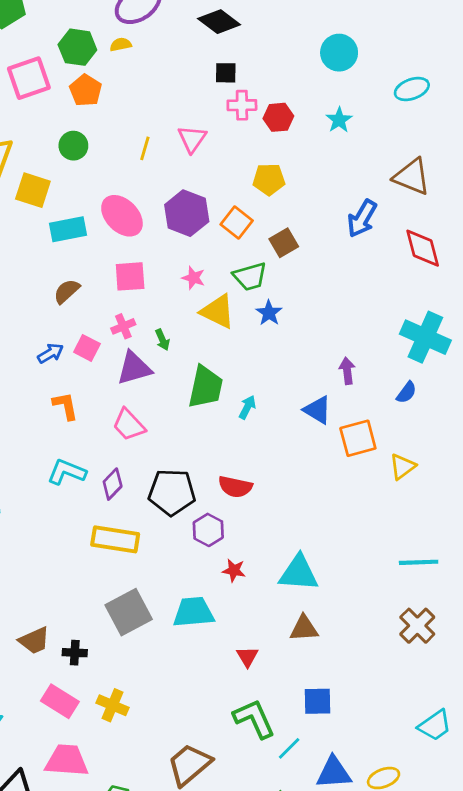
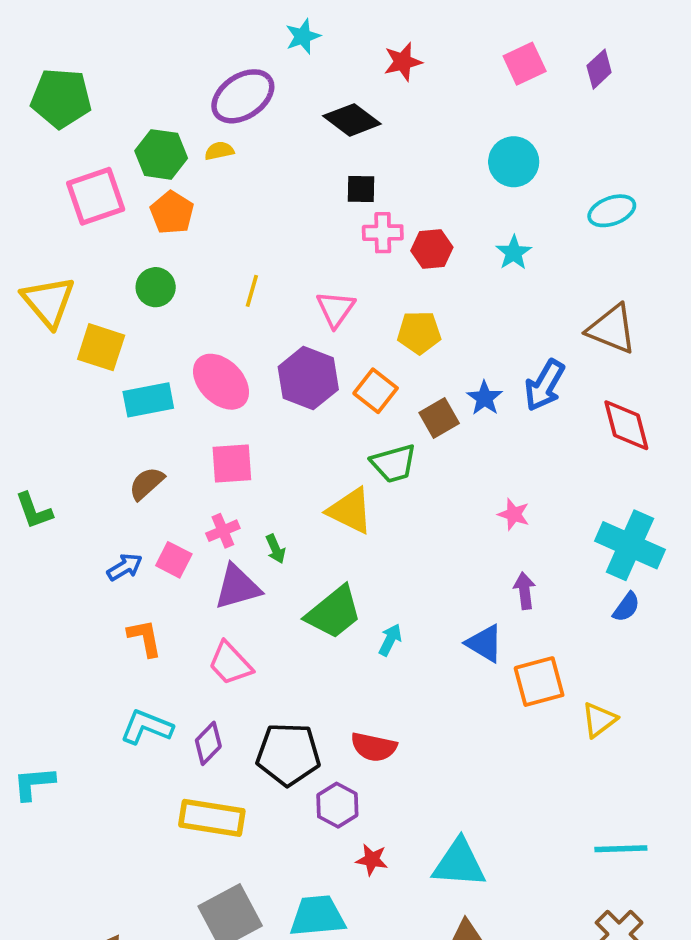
pink triangle: (192, 139) -> (336, 309), moved
pink star: (193, 278) -> (514, 514), moved
blue star: (269, 313) -> (485, 398), moved
green trapezoid: (206, 387) -> (334, 612), turned 39
blue semicircle: (406, 392) -> (626, 607), moved

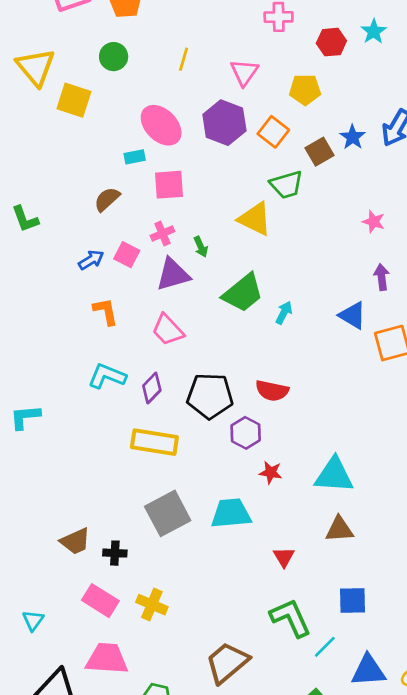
red hexagon: (432, 249) -> (331, 42), moved
cyan rectangle: (148, 400) -> (135, 157), moved, size x0.6

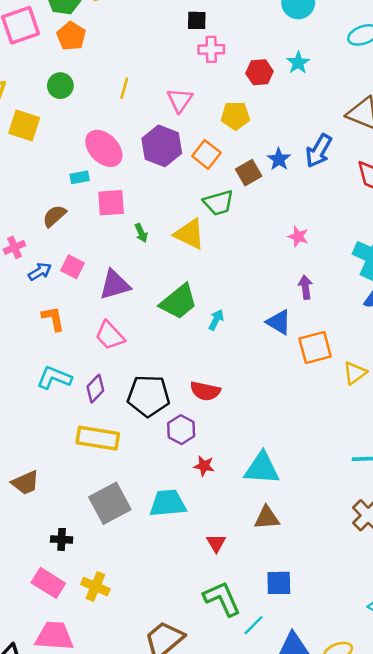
pink cross: (162, 233) -> (14, 247), moved
green arrow: (201, 247) -> (141, 233), moved
brown trapezoid: (75, 541) -> (25, 483), moved

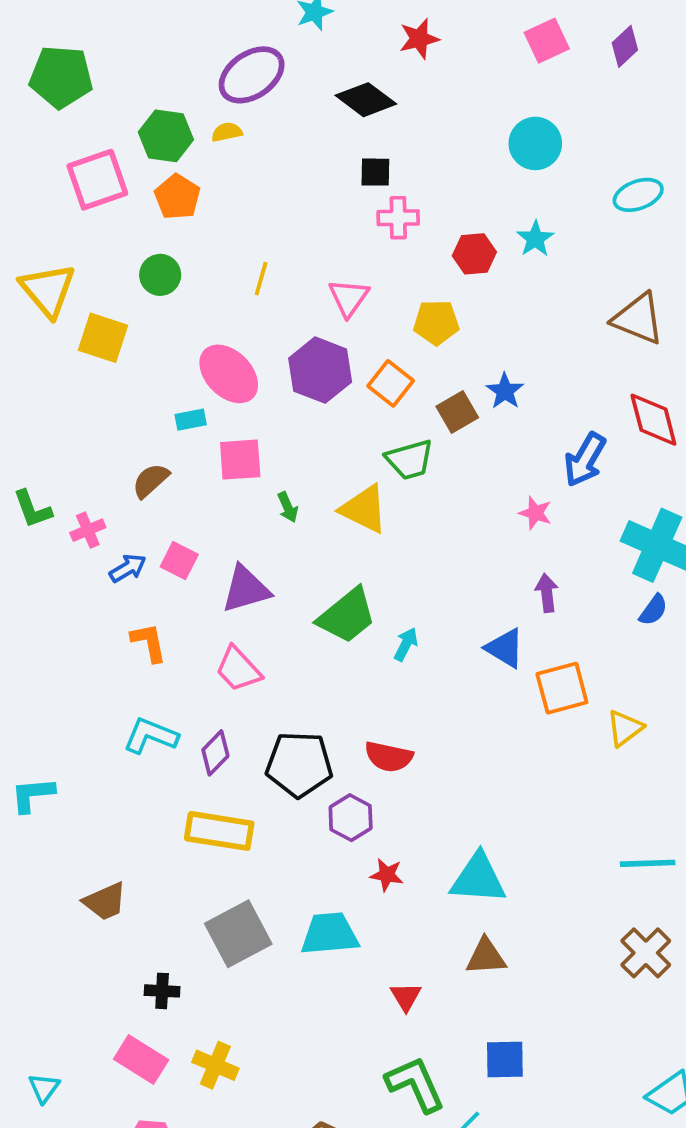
blue arrow: (319, 151) -> (585, 460), moved

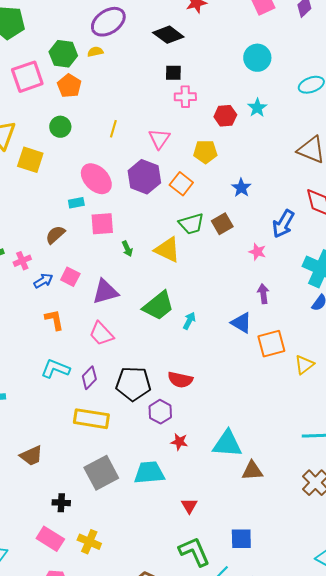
brown square: (457, 412) -> (222, 224), moved
brown triangle: (486, 957) -> (252, 471), moved

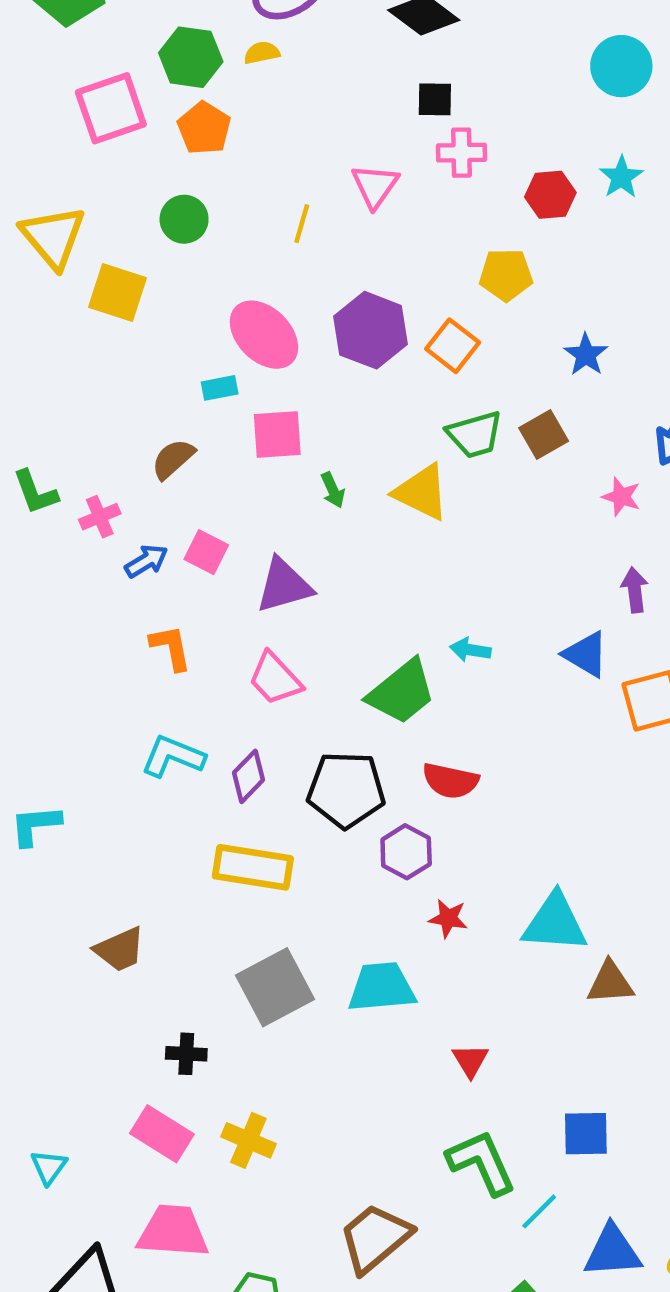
pink triangle: (159, 139) -> (375, 186), moved
green trapezoid: (158, 306) -> (402, 692), moved
cyan arrow: (189, 321) -> (470, 650), turned -108

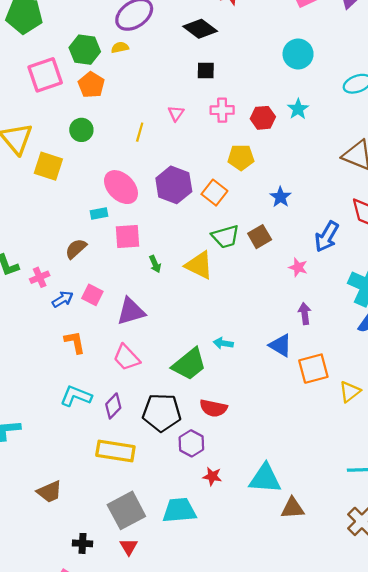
pink cross: (462, 153) -> (222, 110), moved
pink triangle: (375, 186) -> (176, 113), size x0.7
red triangle: (470, 1060) -> (129, 547), moved

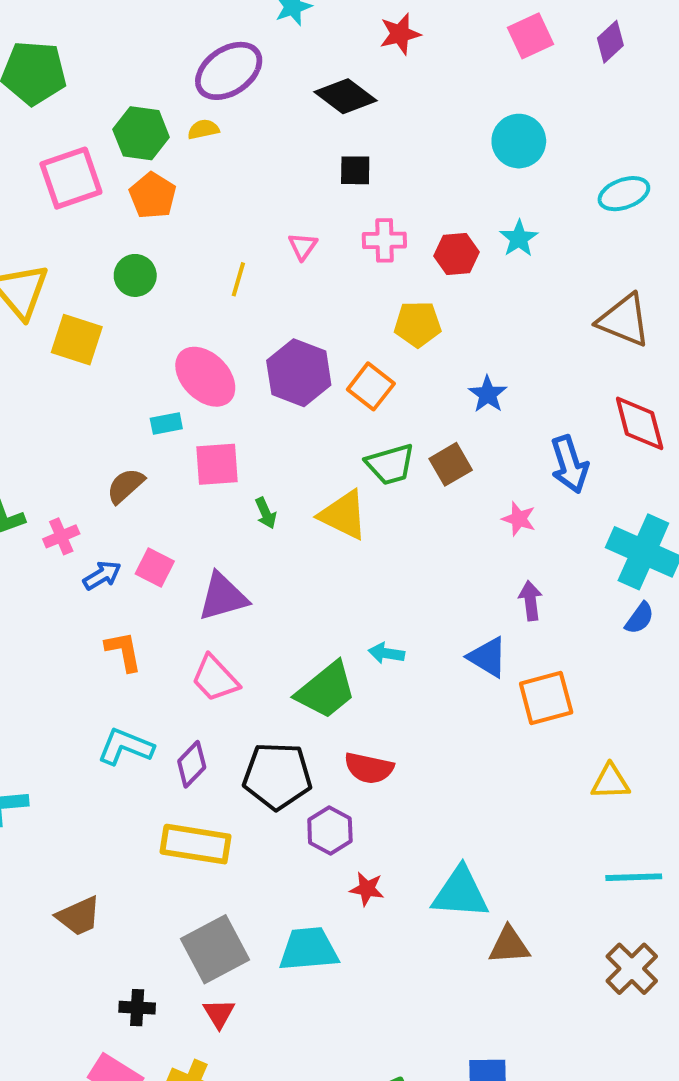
blue arrow: (327, 237) -> (569, 464), turned -48
yellow triangle: (350, 392) -> (610, 782), moved, turned 35

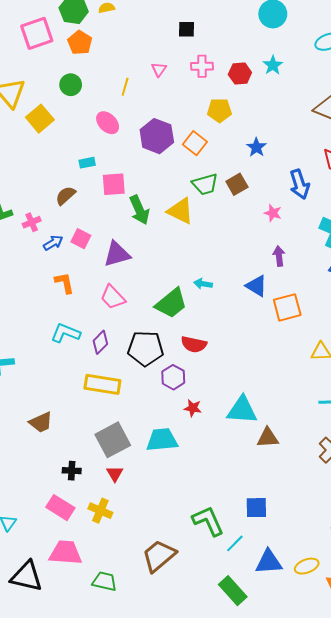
yellow square: (77, 340) -> (40, 119), turned 32
pink ellipse: (205, 377) -> (108, 123), moved, size x0.7
green arrow: (266, 513) -> (139, 210), size x1.8

